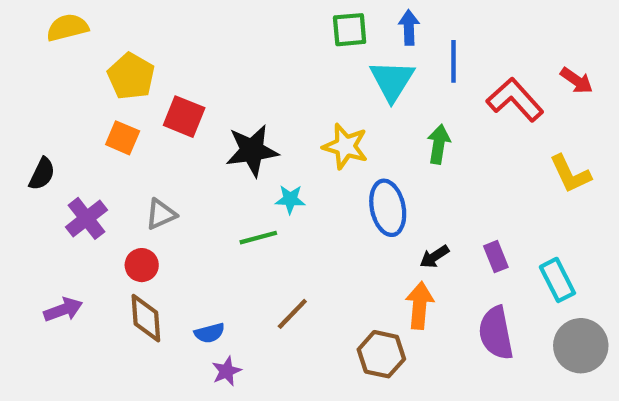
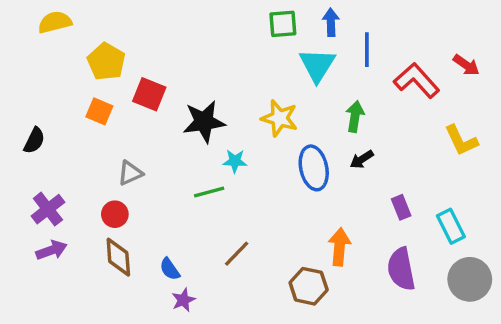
purple cross: (87, 218) -> (48, 209), moved
black arrow: (434, 257) -> (362, 159), moved
blue semicircle: (210, 333) -> (170, 269), turned 70

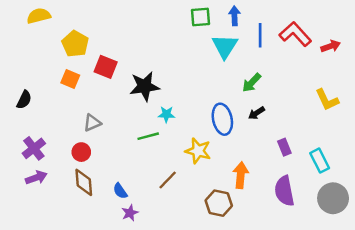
red arrow: (466, 65) -> (331, 46), turned -54
red L-shape: (417, 80) -> (295, 34), moved
green arrow: (355, 116) -> (252, 83), turned -145
yellow star: (279, 118) -> (198, 151), moved

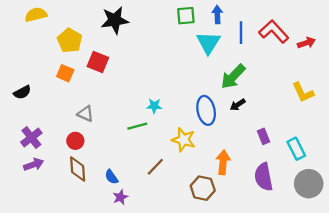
green arrow: (252, 83) -> (233, 77), size x1.4
black star: (145, 86) -> (115, 20), moved
black semicircle: (24, 100) -> (22, 92), turned 36
gray triangle: (92, 123) -> (85, 114), turned 48

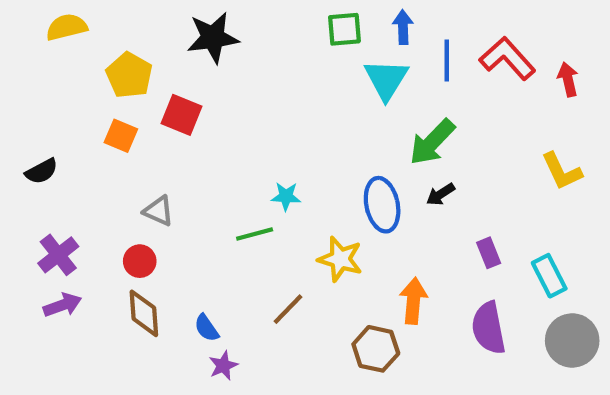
red arrow: (306, 43) -> (568, 79), turned -84

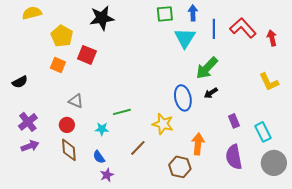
cyan star: (286, 196) -> (102, 129), moved

